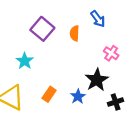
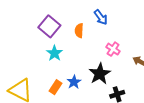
cyan star: (25, 61) -> (54, 53), moved
blue star: (78, 96) -> (74, 82), moved

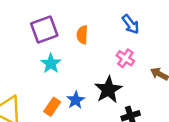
blue arrow: (101, 17) -> (131, 24), moved
purple square: (49, 26) -> (44, 29), turned 30

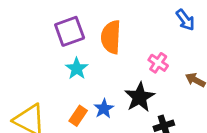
blue arrow: (131, 24) -> (185, 20), moved
orange semicircle: (82, 35) -> (111, 37), size x1.6

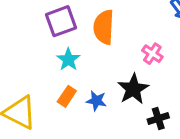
blue star: (104, 109) -> (96, 101), turned -30
orange rectangle: (78, 116) -> (67, 96), moved

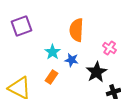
purple square: (61, 21) -> (22, 26), moved
blue star: (96, 101) -> (72, 60), moved

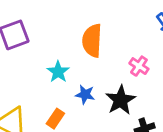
blue star: (72, 60) -> (85, 94), moved
orange rectangle: (52, 77) -> (55, 119), moved

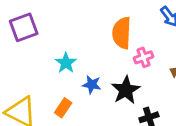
orange semicircle: (92, 41) -> (122, 33), moved
pink cross: (139, 66) -> (143, 57), turned 36

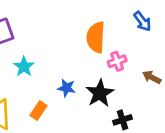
cyan star: (66, 63) -> (24, 67), moved

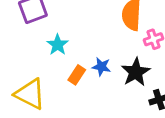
orange rectangle: (39, 111) -> (77, 75), moved

